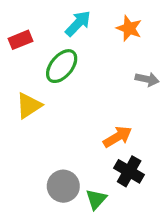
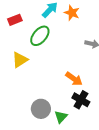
orange star: (129, 28) -> (72, 13), moved
orange arrow: (118, 137) -> (74, 79), turned 66

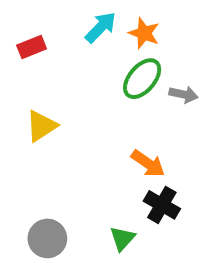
green ellipse: (40, 36) -> (142, 79), moved
gray circle: (41, 109) -> (47, 238), moved

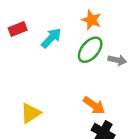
cyan arrow: (101, 27) -> (51, 38), moved
yellow triangle: (41, 126) -> (31, 113), moved

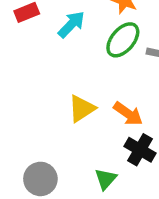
yellow triangle: (31, 113) -> (82, 109), moved

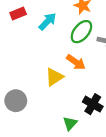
orange arrow: (128, 114) -> (76, 62), moved
gray circle: (40, 179) -> (16, 101), moved

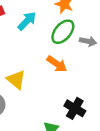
yellow triangle: (54, 77) -> (16, 80), moved, turned -48

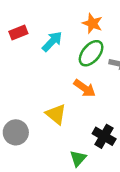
yellow triangle: (16, 80) -> (56, 114), moved

